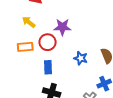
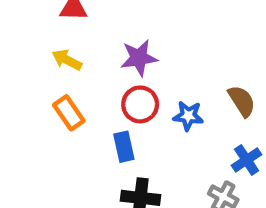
red circle: (48, 42) -> (140, 104), moved
orange rectangle: (25, 47) -> (69, 113), turned 70

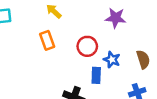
purple star: (139, 58) -> (116, 18), moved
blue rectangle: (124, 147) -> (96, 75), moved

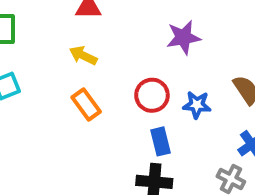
blue rectangle: (96, 75) -> (160, 141), moved

